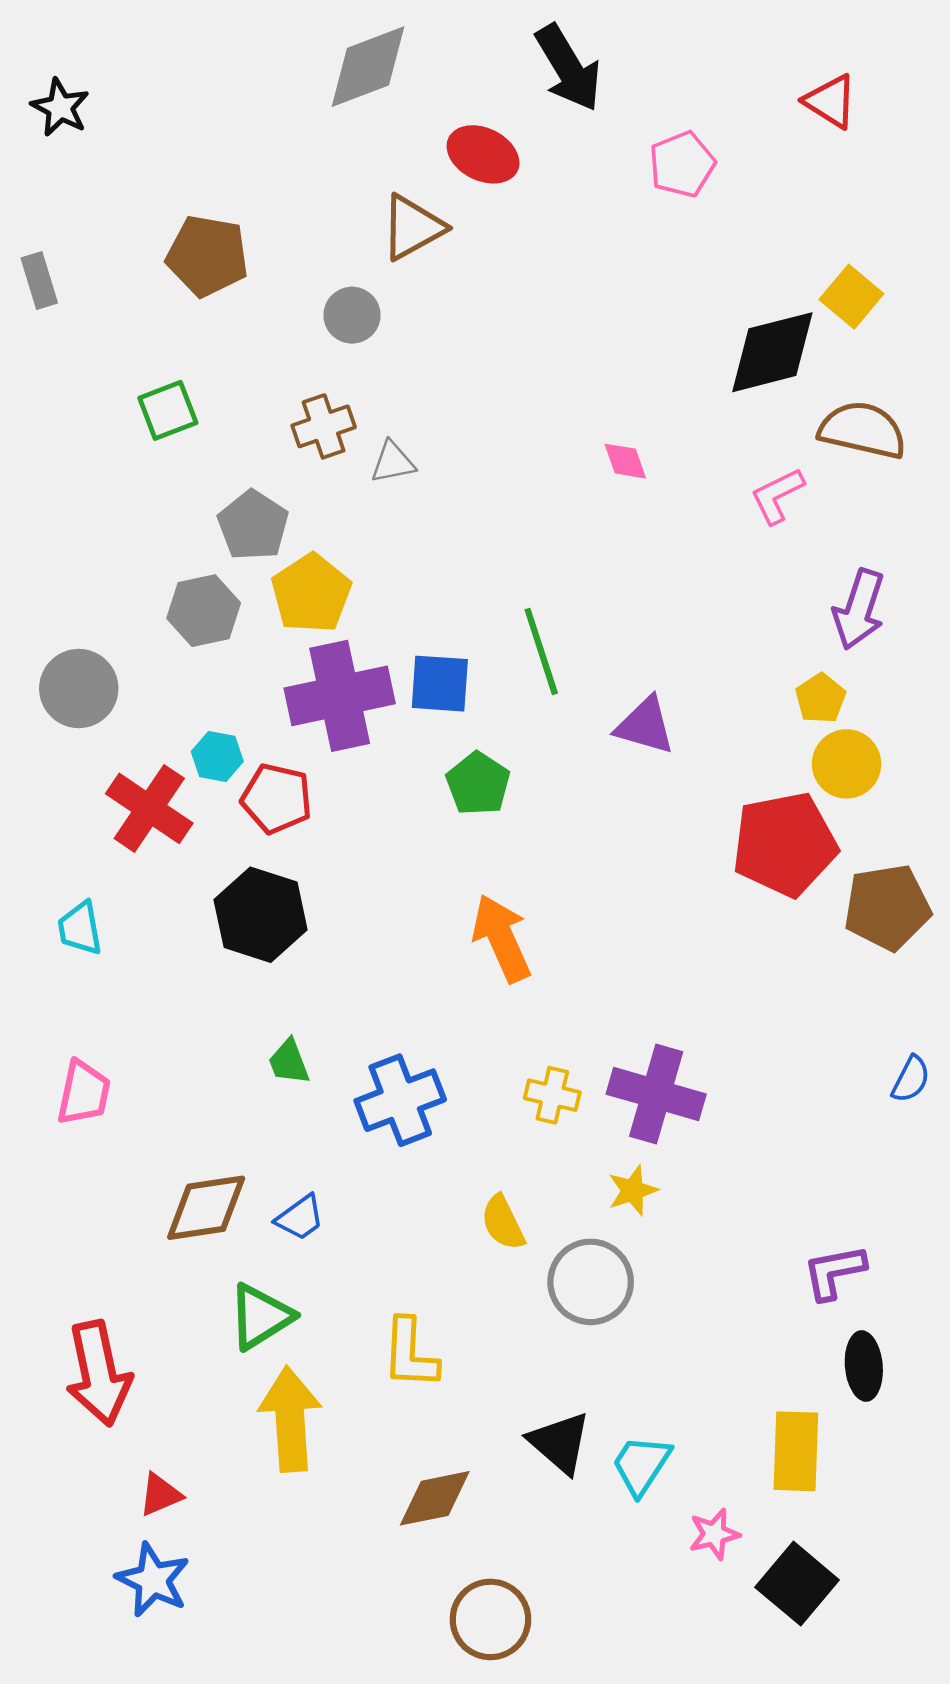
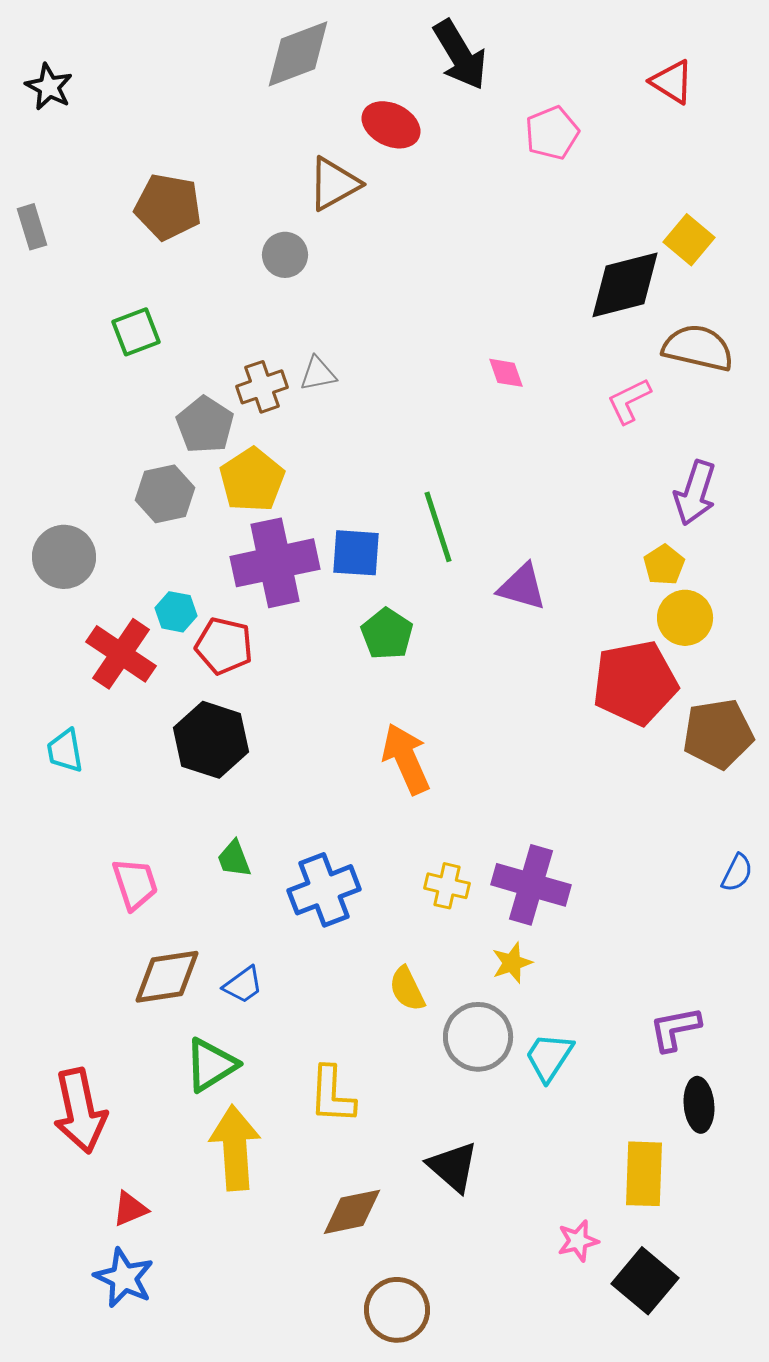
brown cross: (324, 426) -> (262, 387), moved
pink trapezoid: (84, 1093) -> (135, 884), moved, turned -30
cyan trapezoid: (641, 1465) -> (549, 1057), moved

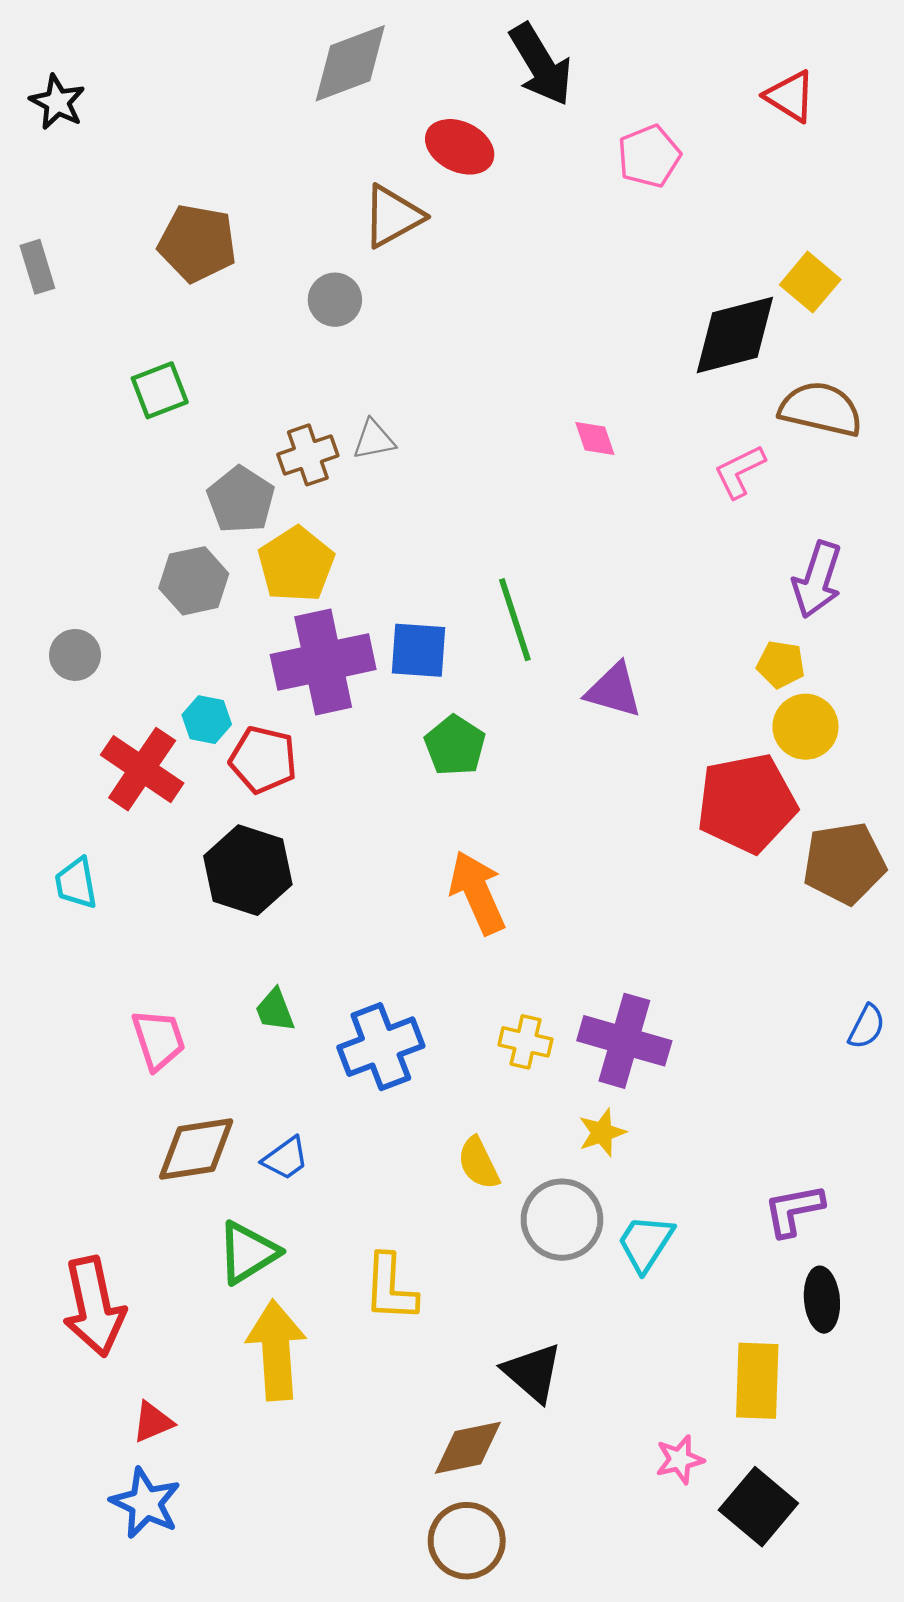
gray circle: (64, 557) -> (75, 655), size x0.7
yellow pentagon: (664, 565) -> (781, 664), turned -30
brown diamond: (352, 1212) -> (468, 1448), moved

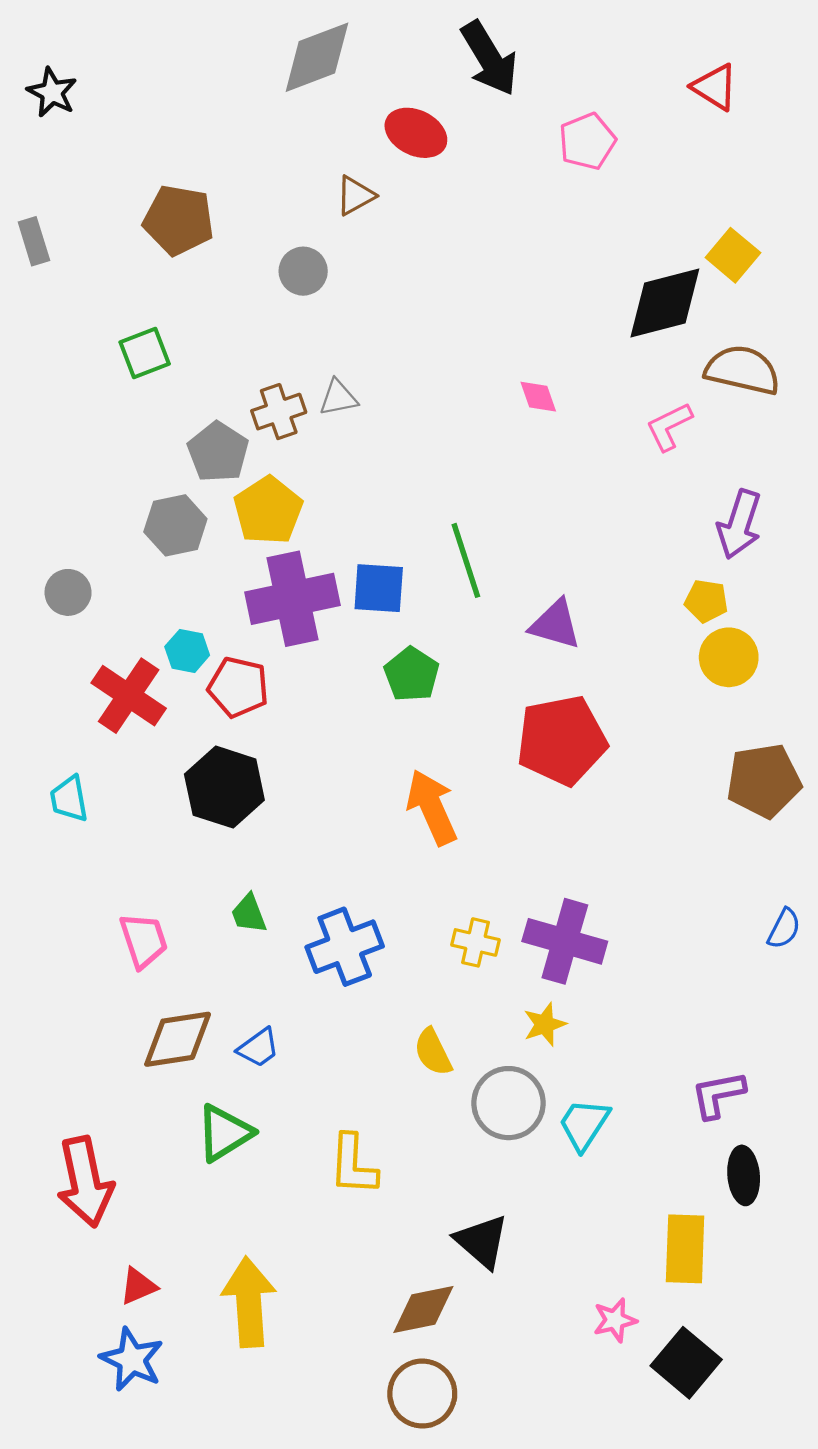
brown triangle: (393, 216) -> (355, 196), size x0.7
red pentagon: (747, 803) -> (562, 740), moved
yellow arrow: (276, 1350) -> (249, 1302), moved

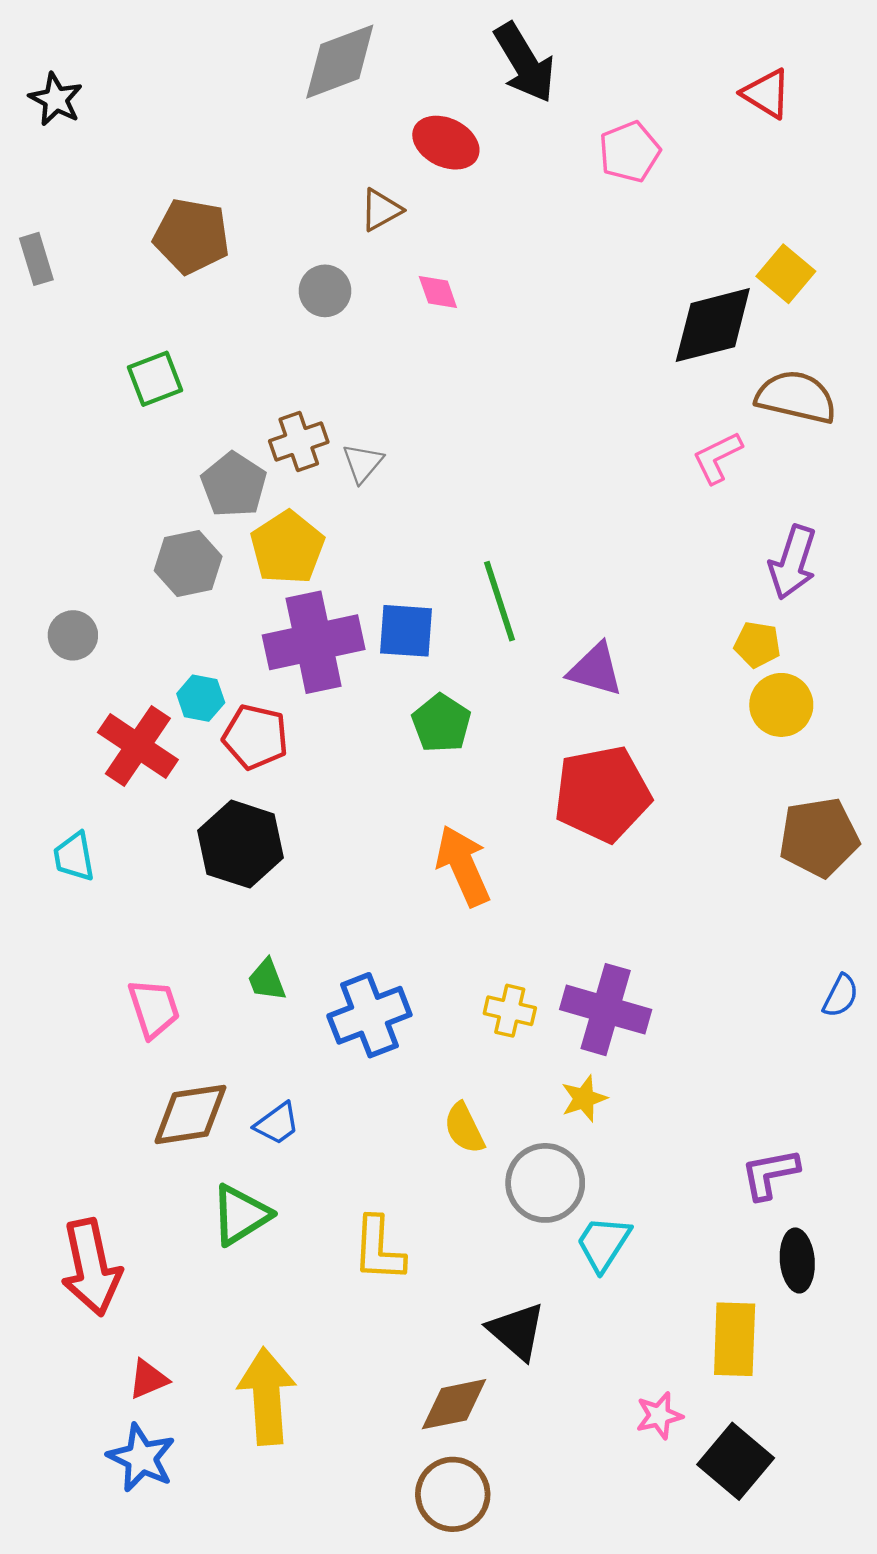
pink diamond: (538, 397) -> (438, 292), moved
gray triangle: (338, 398) -> (363, 463), moved, turned -39
cyan trapezoid: (584, 1124) -> (603, 1243), moved

